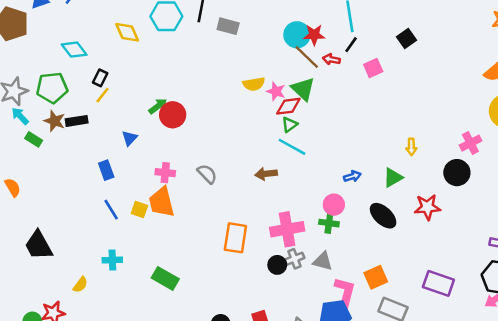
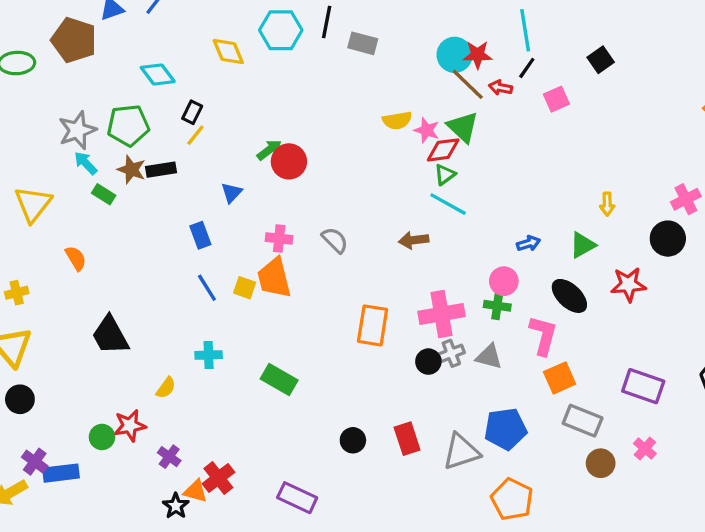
pink L-shape: (345, 292) -> (543, 335), moved

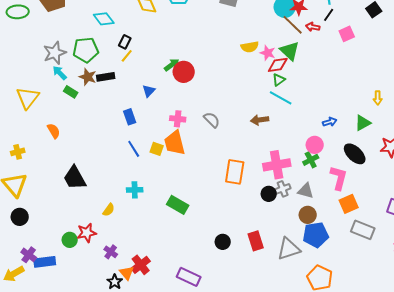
green cross: (497, 306) -> (311, 160), turned -35
brown circle: (601, 463) -> (308, 215), moved
orange triangle: (195, 491) -> (127, 273), turned 35

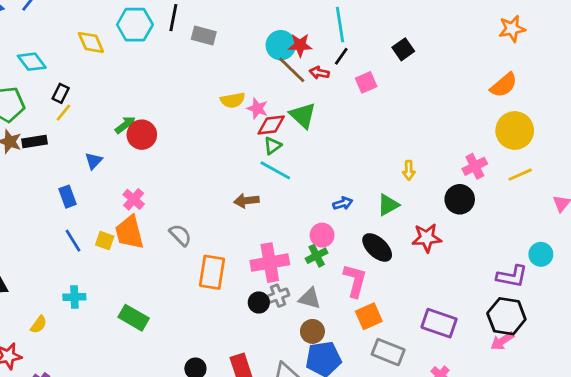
green triangle: (290, 51) -> (303, 115), moved
pink cross: (178, 119) -> (134, 199), turned 35
gray semicircle: (212, 120) -> (180, 235), moved

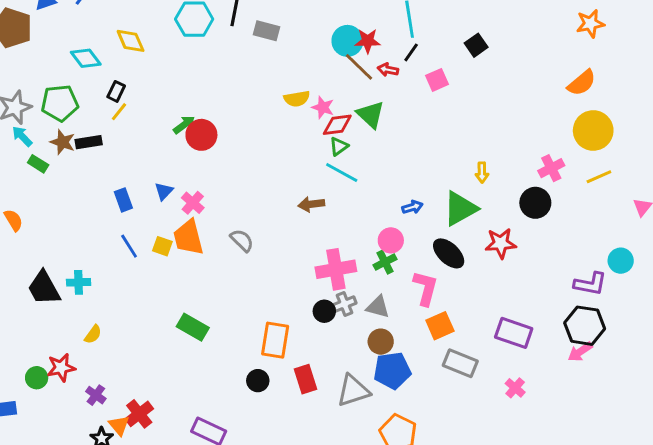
yellow diamond: (91, 42) -> (131, 41), moved
blue triangle: (94, 161) -> (164, 191), moved
green triangle: (388, 205) -> (460, 209), size x1.5
orange rectangle: (212, 272) -> (275, 340), moved
cyan cross: (74, 297) -> (79, 282), moved

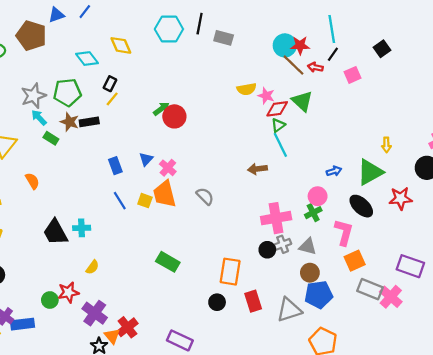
cyan line: (342, 172) -> (280, 145), turned 35
pink cross: (515, 388) -> (391, 297), moved, size x1.5
purple cross: (96, 395) -> (95, 313), size x1.6

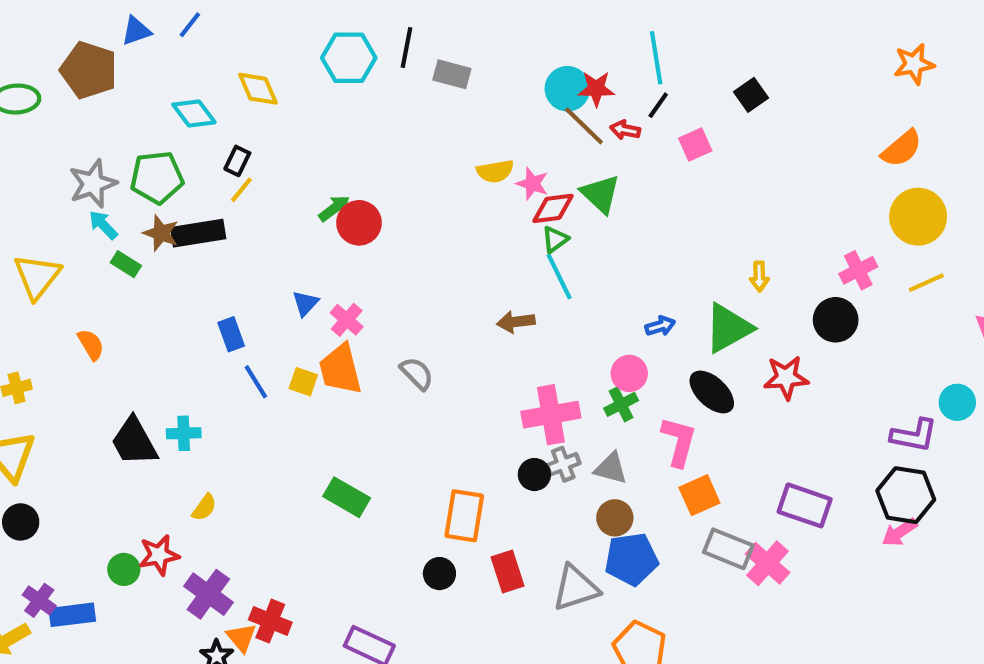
black rectangle: (89, 122) -> (198, 233), size x1.4
blue rectangle: (115, 166) -> (231, 334), moved
red cross: (127, 327) -> (270, 621), turned -30

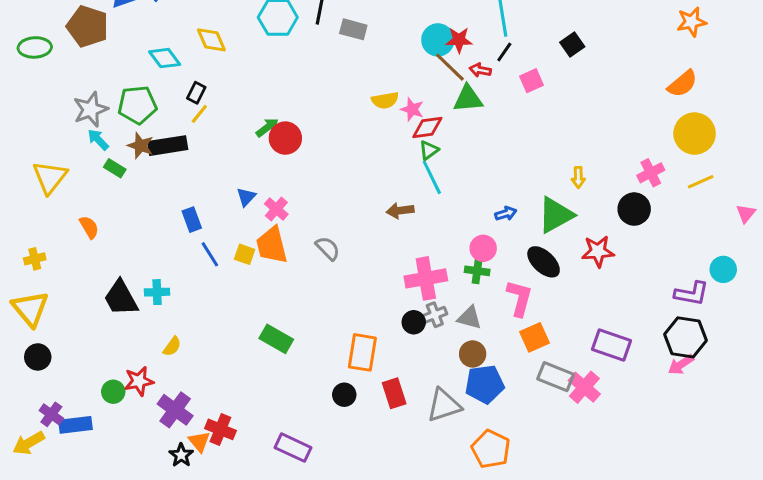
green triangle: (600, 194) -> (468, 99), moved, turned -48
green cross: (621, 404) -> (477, 271), turned 35

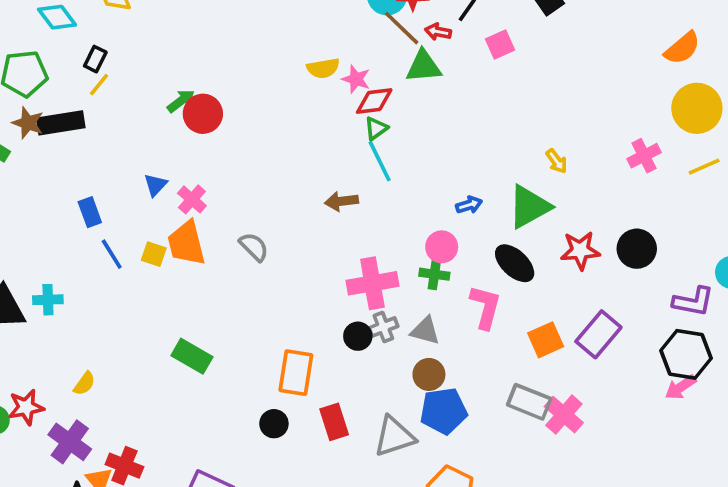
yellow arrow: (578, 177) -> (557, 161), turned -35
black circle: (634, 209) -> (637, 249), moved
orange square: (534, 337) -> (546, 340), moved
purple rectangle: (612, 345) -> (598, 334), moved, turned -69
yellow semicircle: (172, 346) -> (84, 384), moved

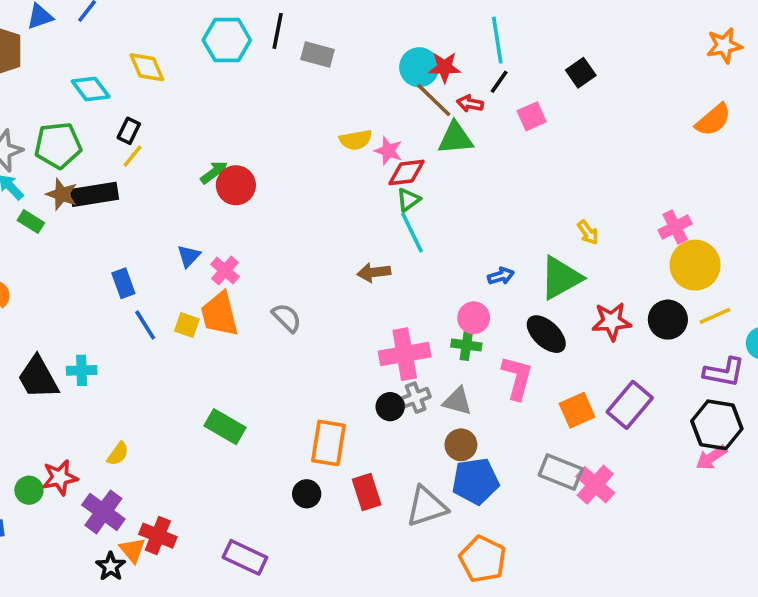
yellow circle: (697, 108) -> (695, 265), moved
yellow line: (704, 167) -> (715, 316), moved

